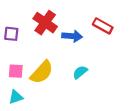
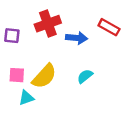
red cross: (45, 23) -> (48, 24), turned 35
cyan triangle: (16, 97) -> (26, 98), moved

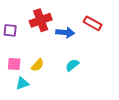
yellow semicircle: (44, 76) -> (38, 65), size x0.6

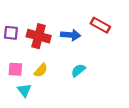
red cross: (41, 20) -> (39, 36), moved, turned 35
cyan triangle: (22, 83) -> (24, 90), turned -48

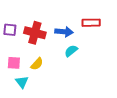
red rectangle: (100, 25) -> (91, 23), turned -30
cyan semicircle: (78, 70) -> (71, 51), moved

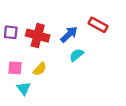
red rectangle: (91, 23) -> (98, 25), turned 30
blue arrow: (64, 32) -> (69, 34), turned -48

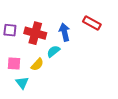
blue arrow: (69, 34) -> (65, 32), turned -60
cyan semicircle: (76, 55) -> (53, 51), moved

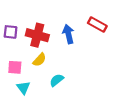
cyan semicircle: (53, 51) -> (57, 80), moved
yellow semicircle: (37, 64) -> (39, 60), moved

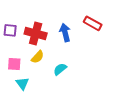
cyan semicircle: (57, 80) -> (60, 69), moved

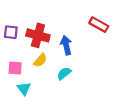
blue arrow: (65, 32) -> (66, 45), moved

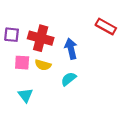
yellow semicircle: (40, 60) -> (43, 65), turned 64
pink square: (15, 68) -> (22, 63), moved

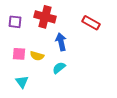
purple square: (12, 35) -> (15, 22), moved
red cross: (41, 38) -> (45, 17), moved

